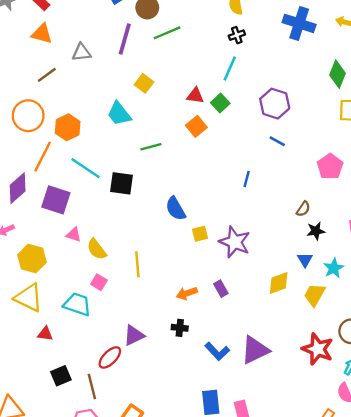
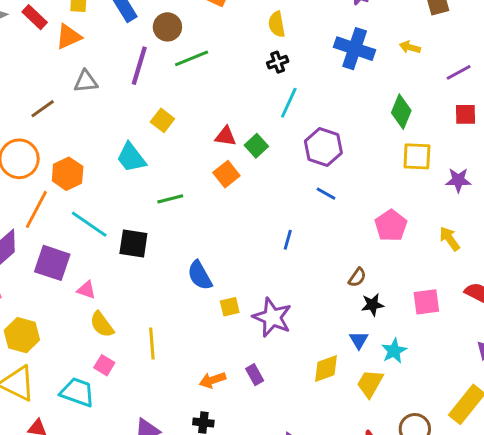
orange triangle: (42, 34) -> (69, 37), moved, turned -40
cyan line: (230, 68) -> (289, 103), moved
pink triangle: (74, 235) -> (86, 290), moved

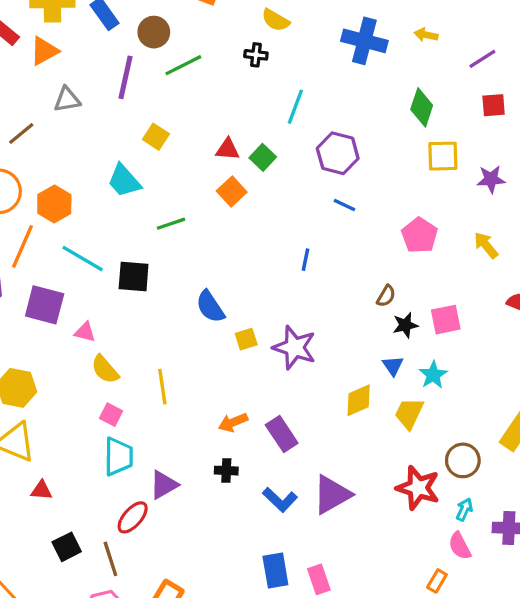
yellow semicircle: (277, 24) -> (276, 20), turned -45
black cross: (278, 62) -> (256, 55), moved, turned 30
pink square: (426, 302) -> (446, 320), moved
purple rectangle: (255, 375) -> (282, 434), moved, size x1.5
cyan trapezoid: (77, 392) -> (118, 457), moved, turned 75

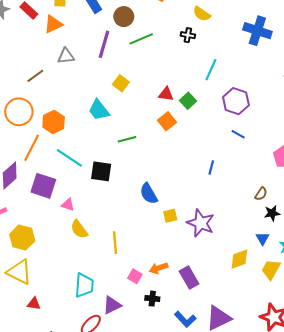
pink square: (111, 415) -> (135, 276), moved

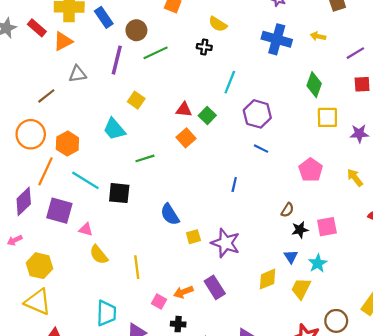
purple rectangle: (189, 277) -> (215, 287), moved

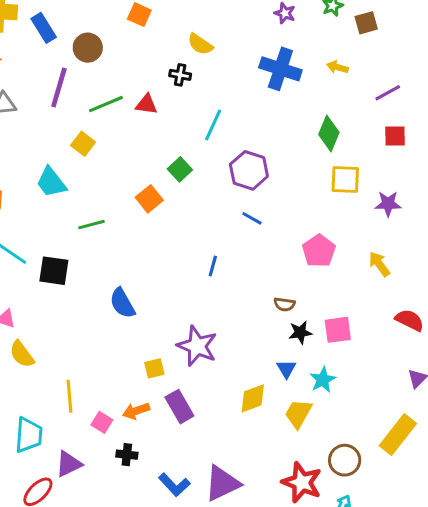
green line: (156, 53) -> (106, 104), moved
red triangle: (184, 110) -> (146, 104), moved
brown semicircle: (287, 210) -> (284, 304), turned 64
yellow square: (193, 237) -> (154, 368), moved
yellow line: (137, 267) -> (70, 396), moved

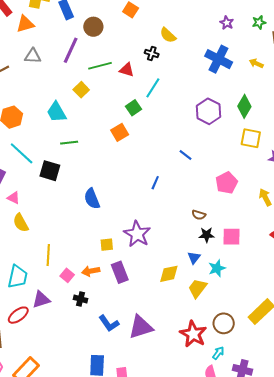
cyan line: (213, 125) -> (153, 88), moved
green square: (180, 169) -> (133, 108), moved
purple hexagon: (249, 170) -> (209, 111), moved
green line: (92, 225) -> (69, 143), moved

